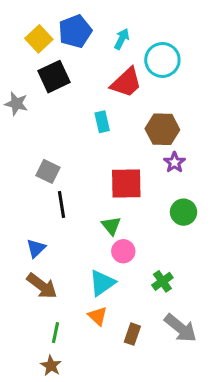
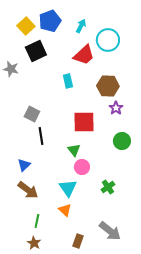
cyan triangle: (102, 283) -> (68, 188), turned -30
gray arrow: (181, 328) -> (110, 231), moved
brown rectangle: (132, 334) -> (78, 241), moved

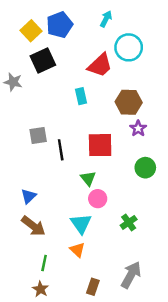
cyan arrow: (81, 26) -> (106, 19), moved
gray square: (32, 114) -> (38, 136), turned -35
black line: (41, 136) -> (61, 150), moved
gray arrow: (110, 231) -> (131, 275), turned -100

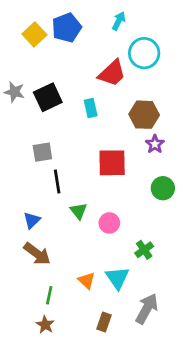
black square: (43, 60) -> (48, 97), moved
black line: (61, 150) -> (57, 182), moved
green triangle: (88, 178) -> (79, 211), moved
cyan triangle: (81, 224) -> (117, 278), moved

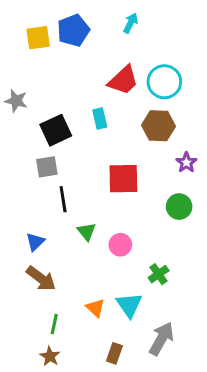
yellow square: (34, 34) -> (38, 38), turned 35
cyan circle: (144, 53) -> (164, 82), moved
black square: (48, 97) -> (56, 130), moved
purple star: (155, 144) -> (186, 163), moved

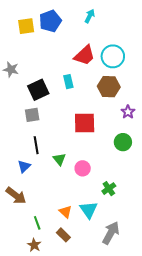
black line: (63, 199) -> (36, 145), moved
brown arrow: (41, 278) -> (16, 196), moved
green line: (54, 324) -> (37, 223), turned -32
brown rectangle: (114, 353) -> (63, 235), moved, turned -64

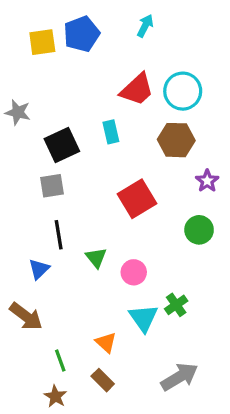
red square: (85, 123) -> (137, 199), turned -30
cyan triangle: (89, 210) -> (144, 318), moved
gray arrow: (111, 233) -> (179, 377), turned 30

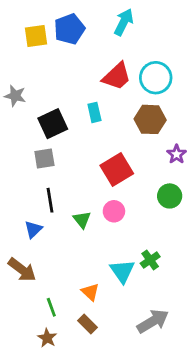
cyan arrow: (145, 26) -> (124, 22), size x1.4
pink circle: (134, 272) -> (114, 211), moved

